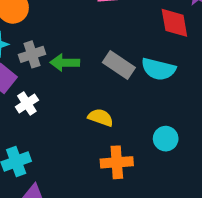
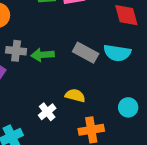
gray cross: (32, 54) -> (16, 51), turned 30
white cross: (27, 103) -> (47, 112), moved

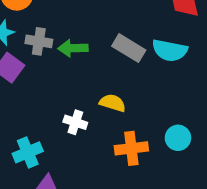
cyan circle: (128, 107) -> (178, 138), moved
white cross: (47, 112) -> (75, 122), turned -36

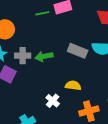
white cross: (75, 122) -> (53, 101), turned 32

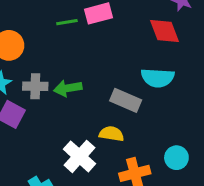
gray rectangle: (78, 51) -> (126, 100), moved
white cross: (53, 101) -> (80, 156), size x1.5

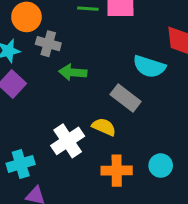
cyan semicircle: (158, 78) -> (149, 67), moved
gray cross: (35, 86) -> (48, 44), moved

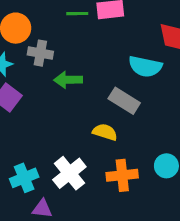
white cross: (68, 141) -> (69, 173), moved

